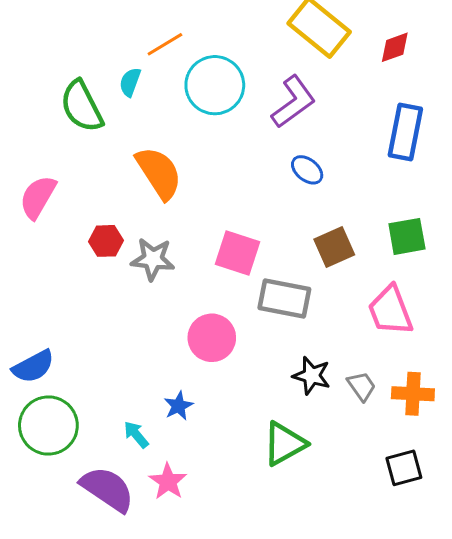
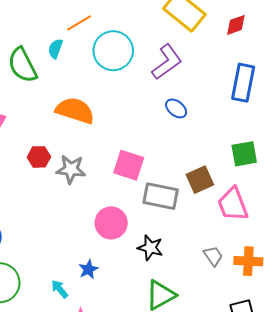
orange semicircle: (159, 173) -> (75, 111), turned -39
brown square: (334, 247) -> (200, 180), moved
black star: (312, 376) -> (150, 248), moved

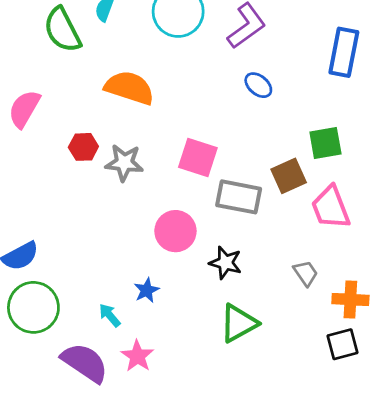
green square: (244, 154) -> (325, 143), moved
orange cross: (248, 261) -> (350, 299), moved

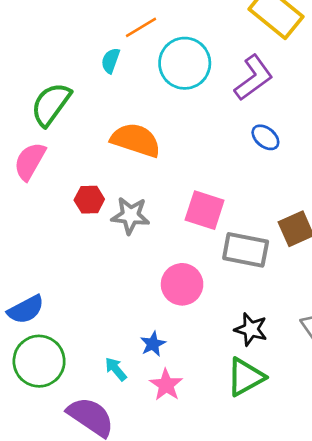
green semicircle: (62, 30) -> (51, 104), moved, turned 63
black star: (225, 263) -> (251, 329), moved
pink star: (137, 356) -> (166, 385), moved

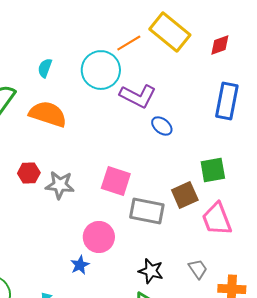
orange line: (141, 27) -> (129, 43), moved
purple L-shape: (254, 78) -> (138, 96), moved, turned 63
orange semicircle: (136, 140) -> (48, 114), moved
blue star: (153, 344) -> (80, 265), moved

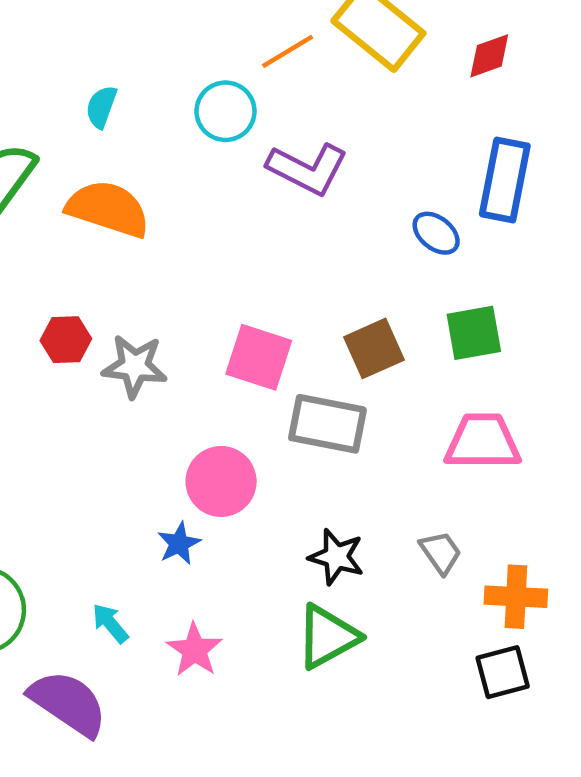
cyan circle: (101, 70) -> (226, 111), size x0.7
blue ellipse: (162, 126) -> (436, 233), moved
brown square: (185, 195) -> (374, 348), moved
pink trapezoid: (217, 219) -> (483, 442), turned 111

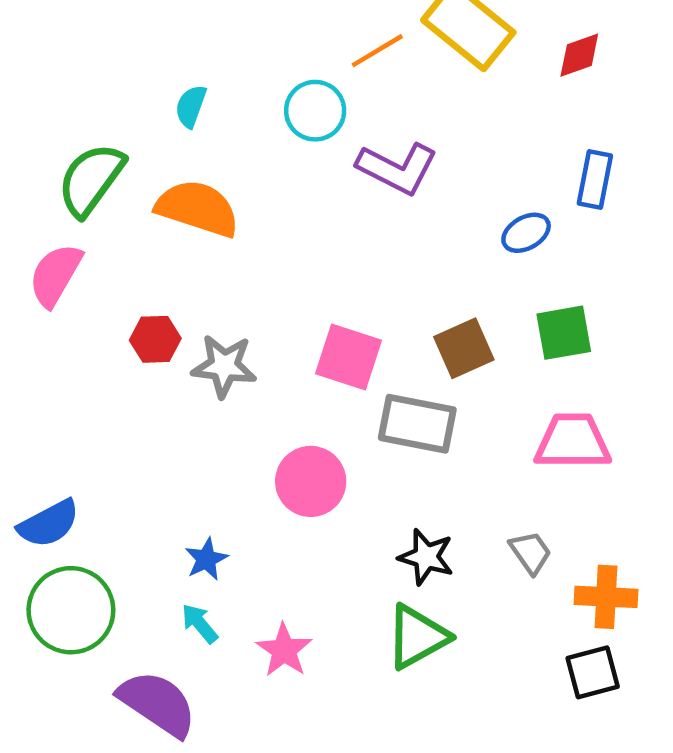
blue rectangle: (505, 180) -> (595, 179), size x0.7
blue ellipse: (436, 233) -> (526, 233), turned -69
blue star: (179, 544) -> (206, 559), moved

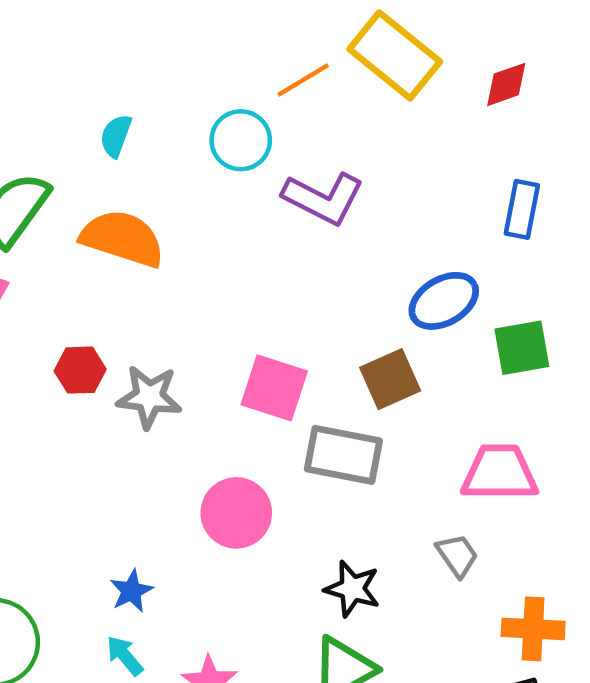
blue ellipse: (526, 233) -> (444, 301), moved, size x1.4
green square: (564, 333) -> (522, 348), moved
gray trapezoid: (530, 552) -> (457, 555), moved

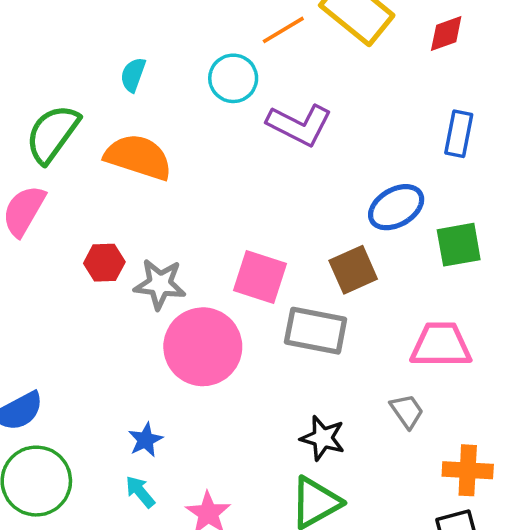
pink circle: (236, 513) -> (203, 347), moved, size x1.4

